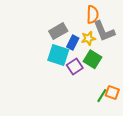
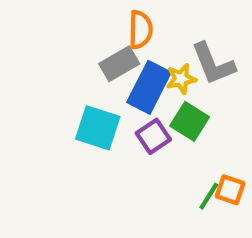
orange semicircle: (93, 14) -> (141, 30), moved
blue rectangle: (73, 43) -> (149, 87), size x1.6
cyan square: (58, 55) -> (98, 128), moved

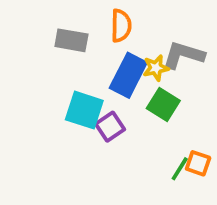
gray rectangle: (119, 64) -> (71, 40), moved, turned 40
gray L-shape: (213, 64) -> (183, 55), turned 129
purple square: (153, 136) -> (110, 127), moved

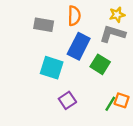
yellow star: (156, 68) -> (117, 15), moved
purple square: (110, 127) -> (67, 100), moved

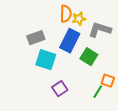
yellow star: (117, 15) -> (79, 19), moved
gray rectangle: (44, 25) -> (36, 38), moved, turned -30
orange square: (122, 100) -> (108, 81), moved

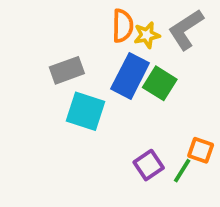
gray L-shape: (100, 30) -> (186, 29), moved, turned -50
green square: (89, 57) -> (160, 83), moved
purple square: (60, 89) -> (149, 165), moved

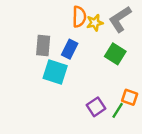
gray rectangle: (67, 70) -> (43, 46), turned -65
blue rectangle: (130, 76) -> (70, 49), moved, size x0.7
green square: (160, 83) -> (115, 54), moved

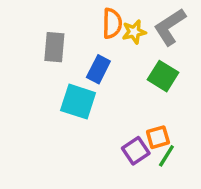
gray rectangle: (43, 46) -> (54, 47), moved
orange square: (130, 97) -> (158, 137), moved, turned -35

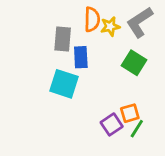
gray rectangle: (54, 47) -> (63, 39), moved
blue rectangle: (98, 69) -> (81, 57), turned -30

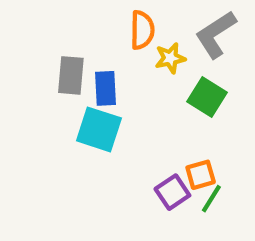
yellow star: (110, 26) -> (170, 58), moved
gray rectangle: (63, 39) -> (71, 75), moved
blue rectangle: (81, 57) -> (105, 88), moved

